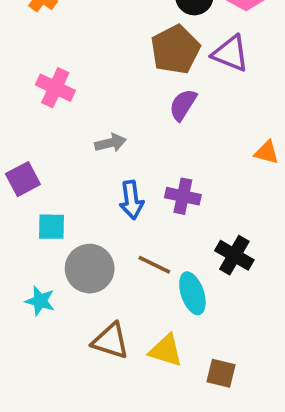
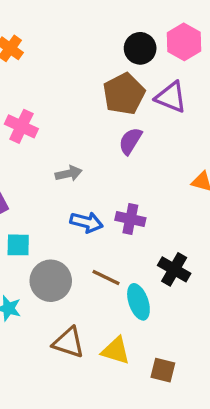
blue arrow: (131, 200) -> (86, 222), turned -68

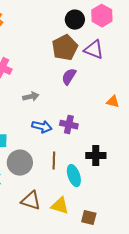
black cross: (174, 269) -> (96, 156), turned -30
brown line: (106, 277) -> (54, 161), turned 66

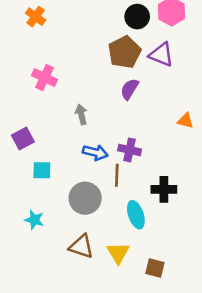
gray arrow: (31, 97) -> (81, 114), turned -91
brown line: (54, 161) -> (117, 175), moved
gray circle: (20, 163) -> (85, 198), moved
yellow triangle: (60, 206) -> (118, 253), turned 42

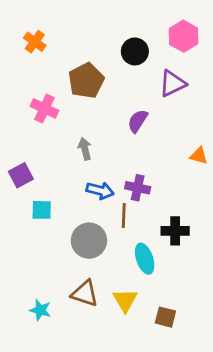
black circle: (137, 17) -> (135, 51), moved
brown pentagon: (124, 52) -> (86, 81), moved
purple triangle: (161, 55) -> (172, 83), turned -48
cyan star: (34, 220) -> (40, 310), moved

